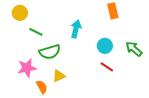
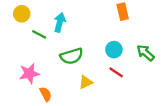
cyan arrow: (76, 29) -> (60, 22), moved
green semicircle: (50, 52) -> (72, 56), moved
yellow triangle: (59, 76) -> (86, 82), moved

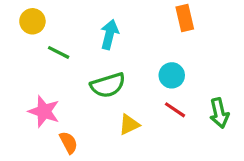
cyan arrow: (60, 22) -> (109, 34), moved
green arrow: (145, 53) -> (219, 113), moved, turned -144
pink star: (29, 73) -> (44, 111), turned 30

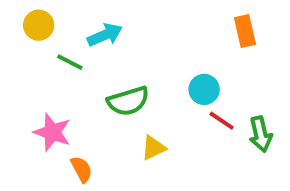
orange rectangle: (185, 18) -> (245, 31), moved
cyan arrow: (109, 34) -> (105, 35), moved, turned 52
red line: (175, 110) -> (222, 121), moved

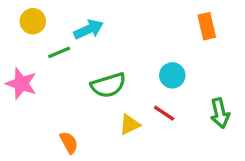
green line: (70, 62) -> (59, 52), turned -50
red line: (222, 121) -> (164, 113), moved
pink star: (52, 132) -> (21, 84), moved

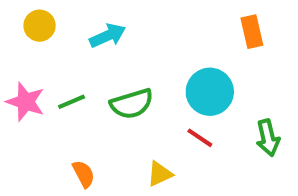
green line: (59, 52) -> (72, 102), moved
cyan circle: (172, 75) -> (210, 92), size x1.5
yellow triangle: (130, 125) -> (160, 174), moved

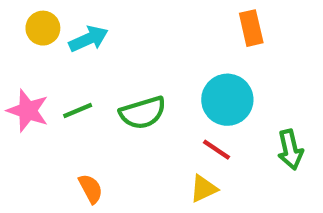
orange rectangle: (252, 32) -> (251, 28), moved
cyan arrow: (108, 36) -> (88, 39), moved
yellow triangle: (160, 174) -> (203, 189), moved

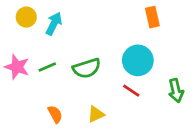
cyan arrow: (88, 39) -> (54, 24), turned -40
yellow triangle: (203, 189) -> (96, 114), moved

